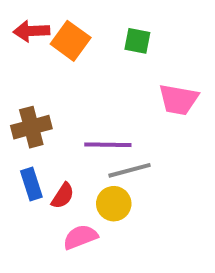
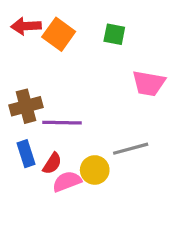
purple line: (108, 145) -> (62, 123), moved
gray line: (129, 170) -> (131, 149), moved
pink semicircle: (80, 237) -> (67, 181), moved

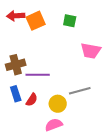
orange square: (59, 34) -> (36, 21), turned 30
pink semicircle: (67, 181) -> (54, 125), moved

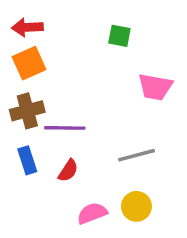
orange square: (36, 21) -> (29, 63), moved
red semicircle: (32, 100) -> (68, 171), moved
yellow circle: (58, 104) -> (136, 206), moved

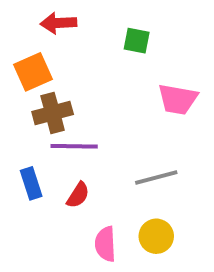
red arrow: (27, 27) -> (58, 23), moved
brown cross: (27, 111) -> (53, 113), moved
pink semicircle: (92, 213) -> (105, 244), turned -72

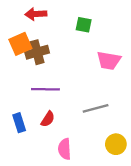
brown cross: (53, 113) -> (37, 52), moved
blue rectangle: (31, 183) -> (19, 123), moved
yellow circle: (156, 236) -> (116, 144), moved

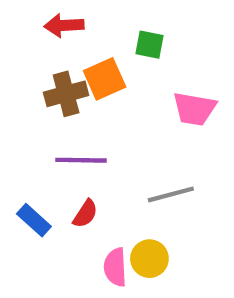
orange square: (20, 44) -> (105, 79), moved
blue rectangle: (19, 123) -> (34, 220), turned -30
yellow circle: (116, 144) -> (149, 259), moved

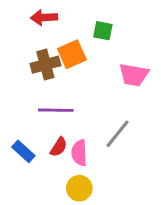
gray line: (171, 194) -> (118, 134), turned -36
yellow circle: (149, 259) -> (79, 188), moved
pink semicircle: (115, 267) -> (79, 153), moved

